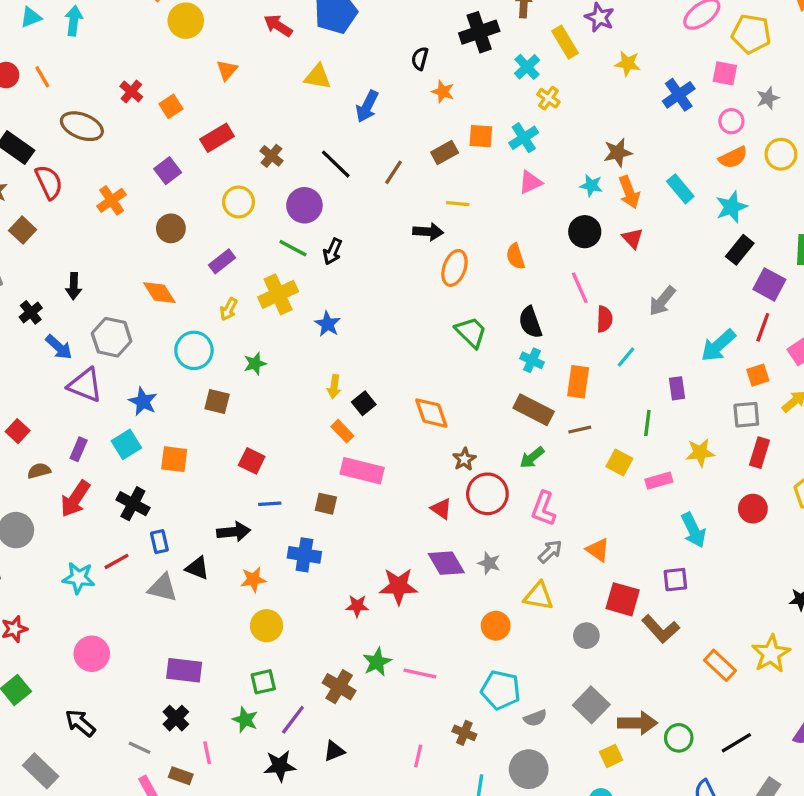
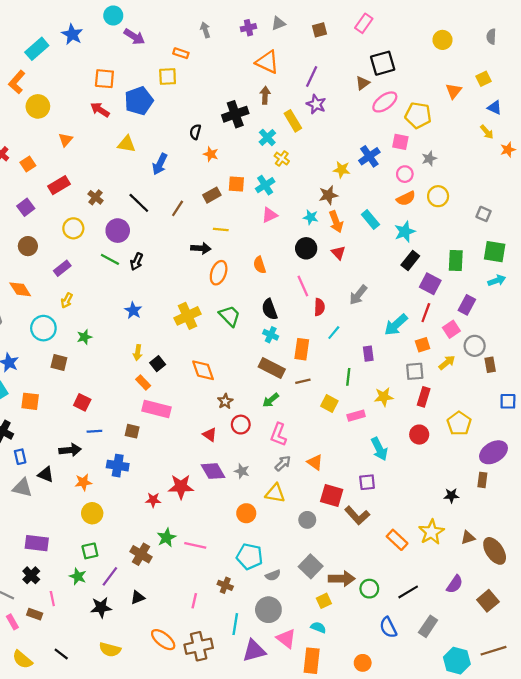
yellow star: (628, 64) -> (342, 170), moved
yellow cross: (278, 294) -> (188, 316), moved
red circle: (487, 494) -> (241, 425), size x0.7

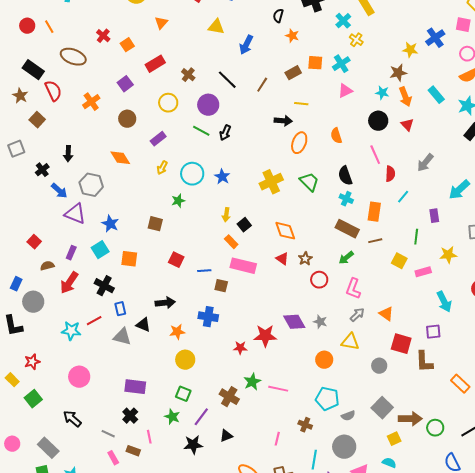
cyan circle: (43, 328) -> (192, 174), moved
blue line: (94, 431) -> (204, 271), moved
red triangle: (210, 435) -> (282, 259), moved
brown L-shape: (357, 515) -> (424, 362), turned 40
green square: (90, 551) -> (183, 394), turned 35

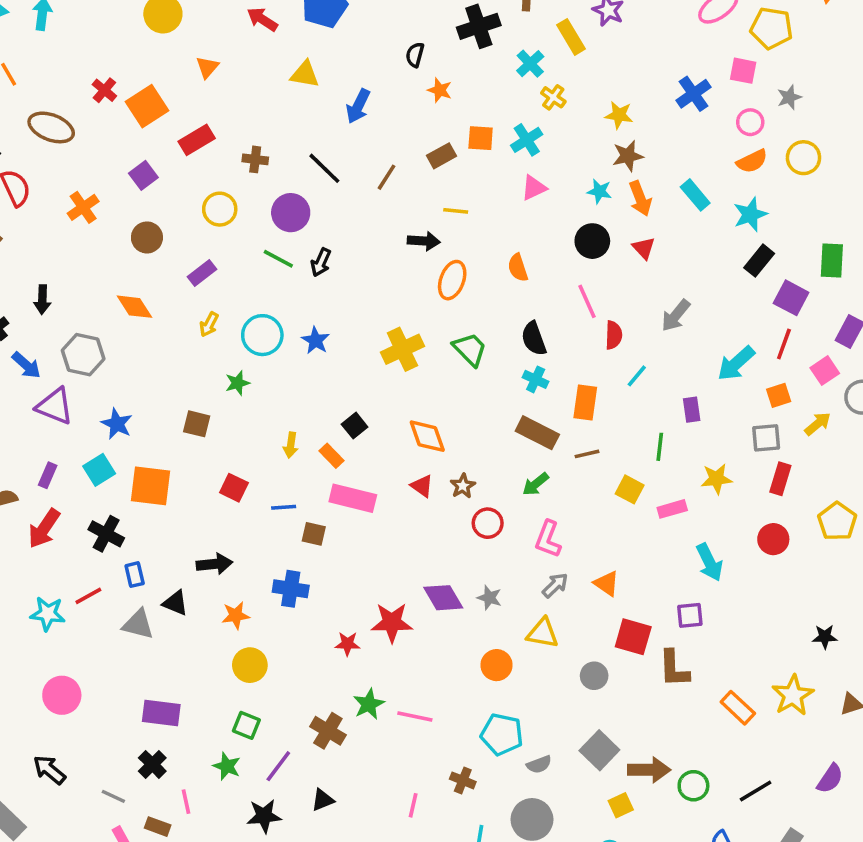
orange square: (127, 45) -> (147, 106), size x1.6
yellow star: (410, 50) -> (619, 115), moved
brown cross: (188, 75) -> (255, 159), turned -32
yellow arrow: (226, 215) -> (291, 445), moved
orange square: (129, 259) -> (151, 486), size x1.4

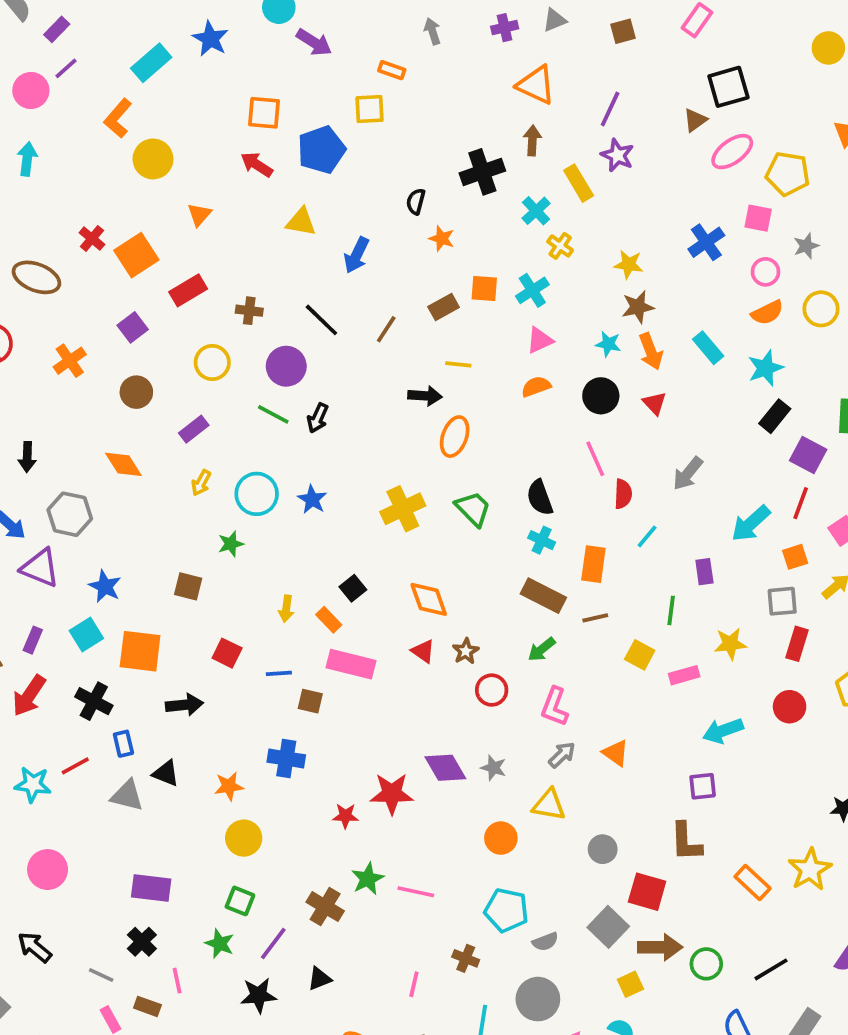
orange semicircle: (518, 268) -> (536, 387), moved, turned 88
cyan arrow: (709, 562) -> (723, 731), turned 96
black arrow: (214, 564) -> (184, 705), moved
red square: (633, 637) -> (647, 892), moved

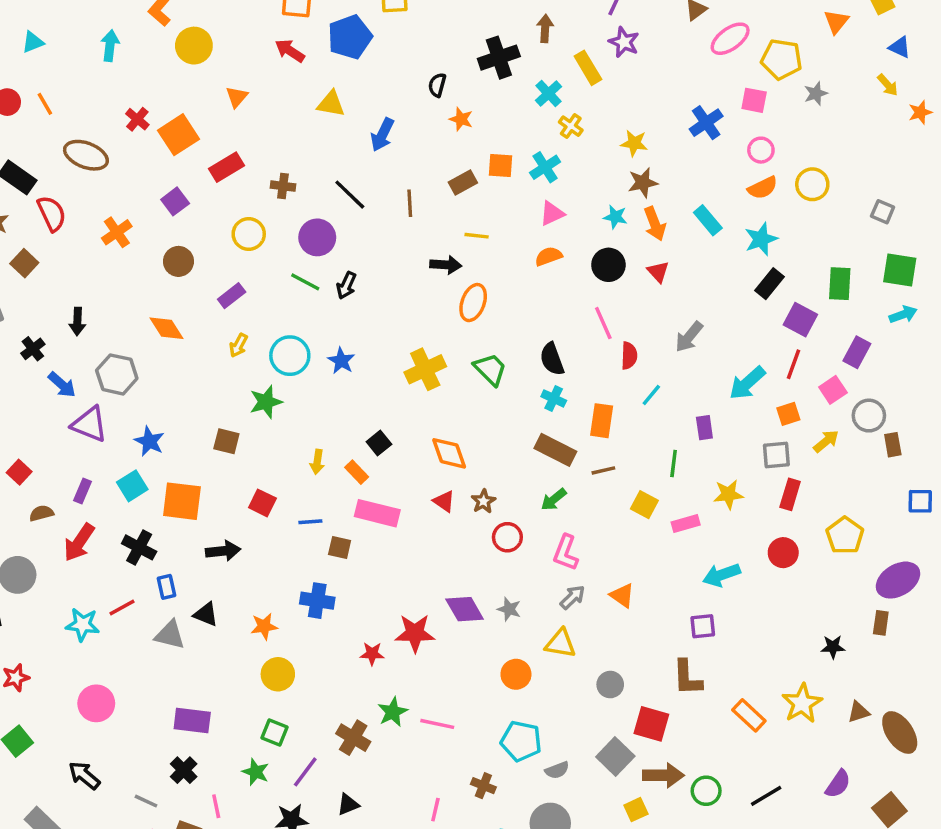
cyan arrow: (27, 159) -> (110, 46), moved
gray star: (806, 246) -> (816, 94), moved
brown line: (386, 329) -> (410, 203), turned -36
green star: (231, 544) -> (266, 402), size x1.4

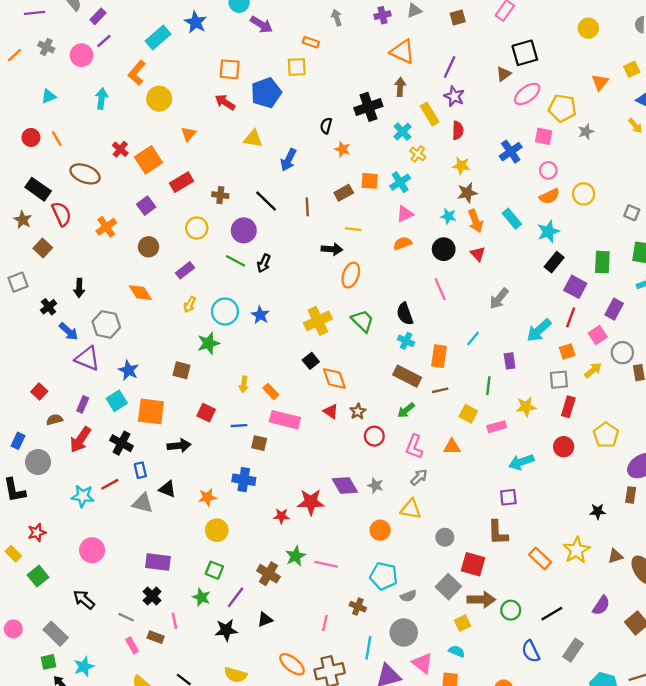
red semicircle: (629, 356) -> (458, 130), moved
black square: (379, 443) -> (311, 361), moved
orange triangle: (622, 595) -> (452, 447), moved, turned -36

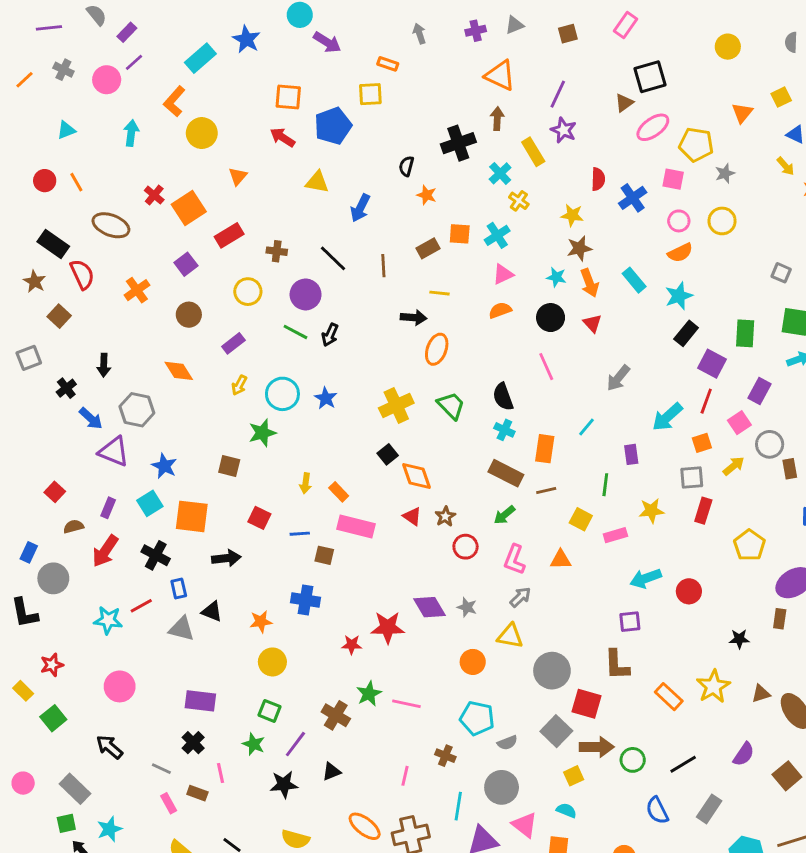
red semicircle: (458, 130) -> (598, 179), moved
yellow circle: (584, 194) -> (722, 221), moved
red circle: (564, 447) -> (689, 591), moved
gray circle: (445, 537) -> (552, 671), size x1.6

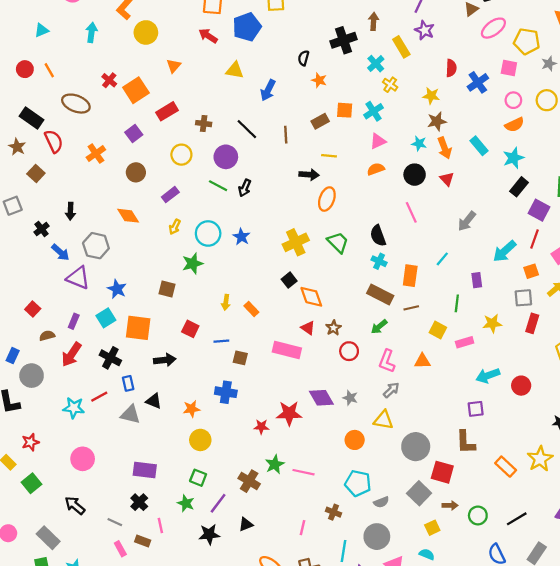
pink rectangle: (356, 526) -> (287, 350), moved
brown arrow: (597, 747) -> (450, 505), size x0.6

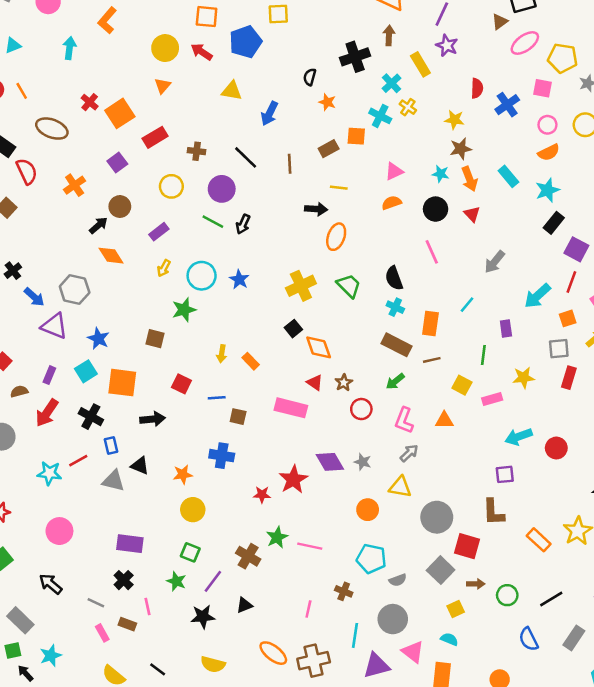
yellow circle: (146, 32) -> (165, 48), moved
cyan cross: (373, 111) -> (380, 116), moved, turned -30
black arrow: (70, 211) -> (98, 225), moved, turned -133
red star: (289, 413) -> (293, 479), turned -30

